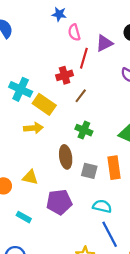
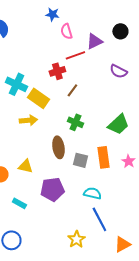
red line: (84, 58) -> (75, 55), turned 54

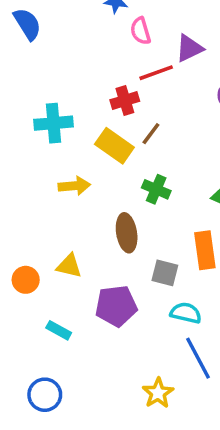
cyan cross: (16, 84) -> (53, 123), turned -30
yellow rectangle: (38, 98) -> (114, 146), moved
gray square: (80, 160) -> (165, 273), moved

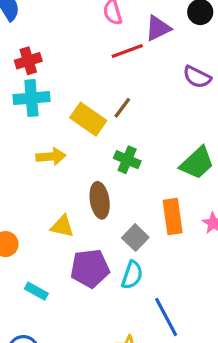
red cross: (125, 101) -> (28, 61), moved
yellow triangle: (69, 266) -> (62, 226), moved
gray square: (165, 273) -> (135, 238), turned 30
cyan semicircle: (186, 313) -> (132, 275), moved, turned 96

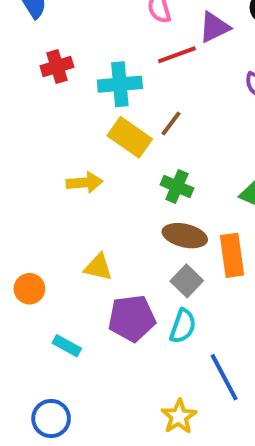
cyan cross: (31, 98) -> (120, 84), moved
brown ellipse: (100, 200) -> (185, 236), moved, turned -68

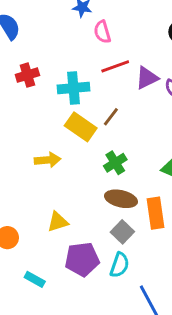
purple triangle: (214, 27) -> (147, 78), moved
green cross: (177, 186) -> (115, 163), turned 35
yellow triangle: (98, 267) -> (58, 222), turned -30

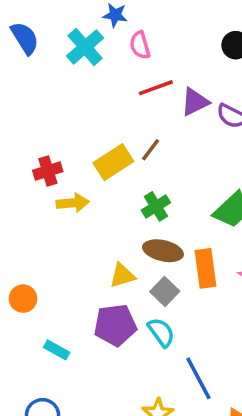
red cross: (27, 75) -> (48, 171), moved
cyan cross: (73, 88) -> (85, 47), moved, turned -36
yellow rectangle: (81, 127) -> (113, 162), turned -68
yellow triangle: (58, 222) -> (122, 276), moved
cyan semicircle: (120, 265) -> (161, 332), turned -55

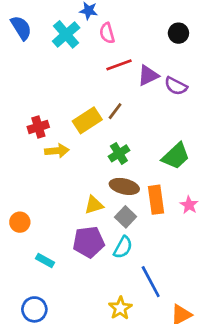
cyan semicircle: (161, 332) -> (123, 247), turned 65

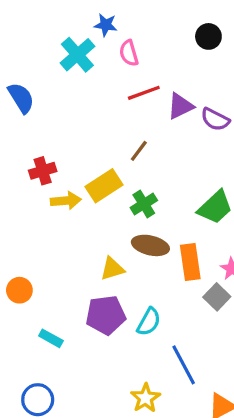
blue semicircle: (21, 28) -> (21, 98), moved
black circle: (178, 33) -> (208, 36), moved
yellow rectangle: (87, 120) -> (104, 186), moved
gray square: (126, 217) -> (217, 297), moved

